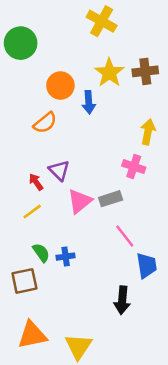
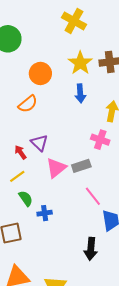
blue arrow: (89, 102) -> (80, 93), moved
green semicircle: (41, 253) -> (26, 198), moved

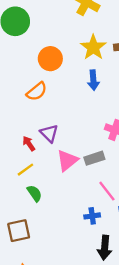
blue cross: (45, 213) -> (92, 216), moved

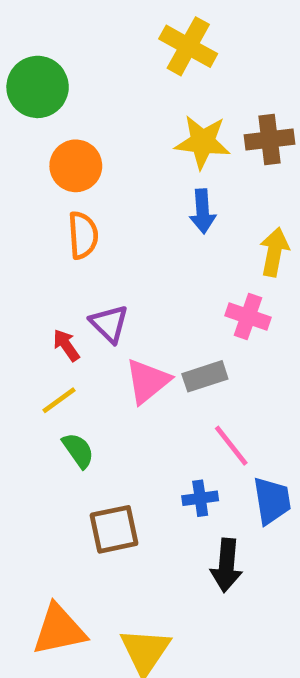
yellow star: (93, 47) -> (203, 142), turned -30
orange circle: (50, 59) -> (76, 166), moved
orange semicircle: (37, 91) -> (83, 235), turned -55
brown square: (19, 231) -> (114, 529), moved

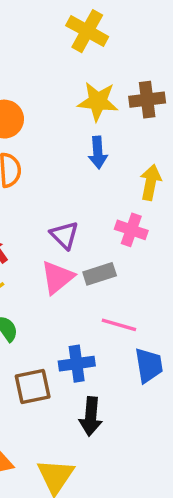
purple triangle: (109, 324) -> (64, 235), moved
pink line: (231, 446) -> (119, 325), turned -36
blue cross: (200, 498) -> (77, 364), moved, size x1.4
black arrow: (226, 565) -> (91, 416), moved

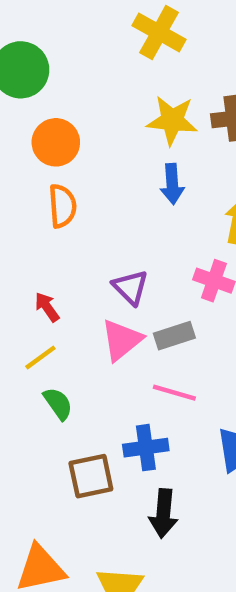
pink line: (119, 325) -> (174, 393), moved

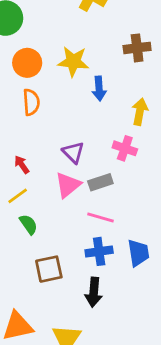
yellow star: (172, 120) -> (73, 61), moved
blue cross: (146, 448) -> (99, 251), moved

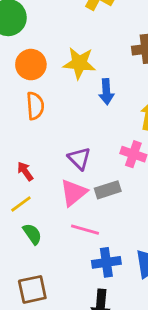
pink line: (100, 218) -> (85, 230), moved
brown square: (49, 269) -> (32, 289), moved

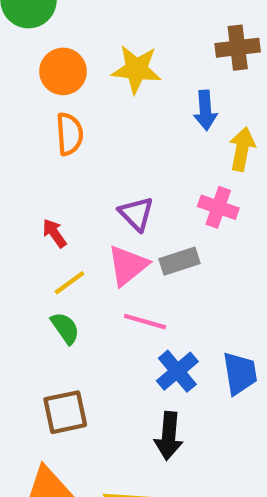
blue arrow: (106, 92) -> (205, 110), moved
yellow line: (21, 204) -> (69, 283), moved
blue cross: (106, 262) -> (177, 371), turned -32

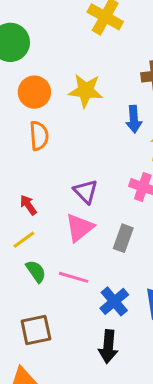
gray rectangle: (179, 261) -> (123, 238), moved, turned -52
yellow line: (69, 283) -> (24, 240), moved
pink line: (145, 322) -> (74, 277), moved

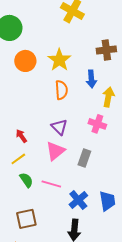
yellow star: (86, 91) -> (59, 60), turned 30
orange semicircle: (39, 136) -> (61, 90), moved

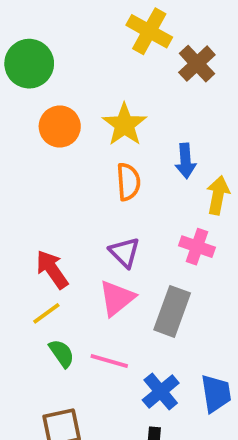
brown cross: (106, 50) -> (197, 64), moved, turned -36
red arrow: (21, 136) -> (52, 269), size x1.5
gray rectangle: (84, 158) -> (172, 311), size x1.4

